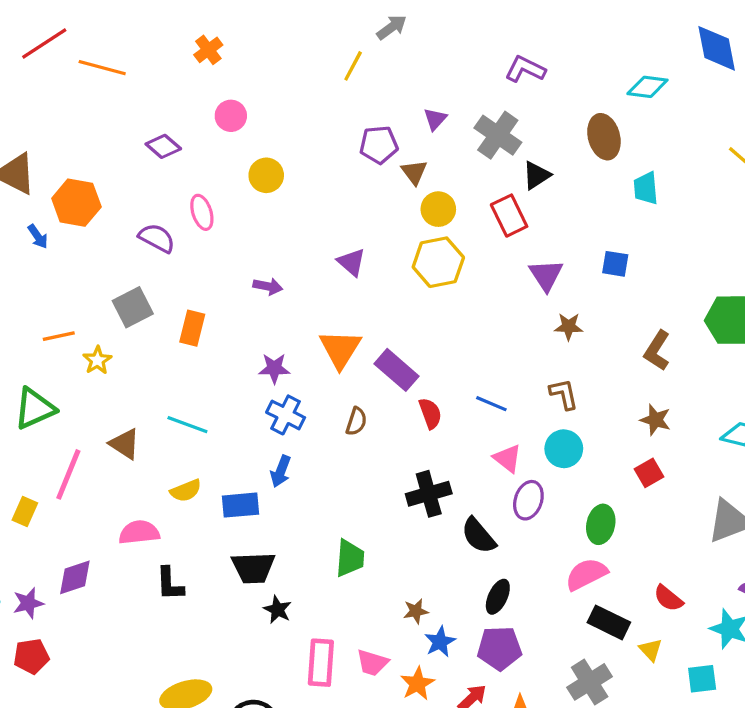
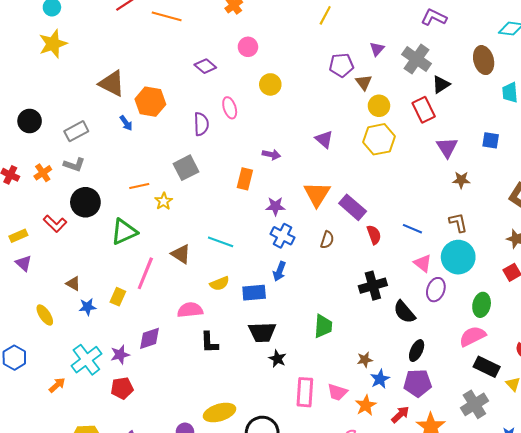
purple semicircle: (157, 238) -> (201, 124), turned 60
orange rectangle: (192, 328) -> (245, 179), moved
cyan circle: (564, 449) -> (458, 257), size x1.4

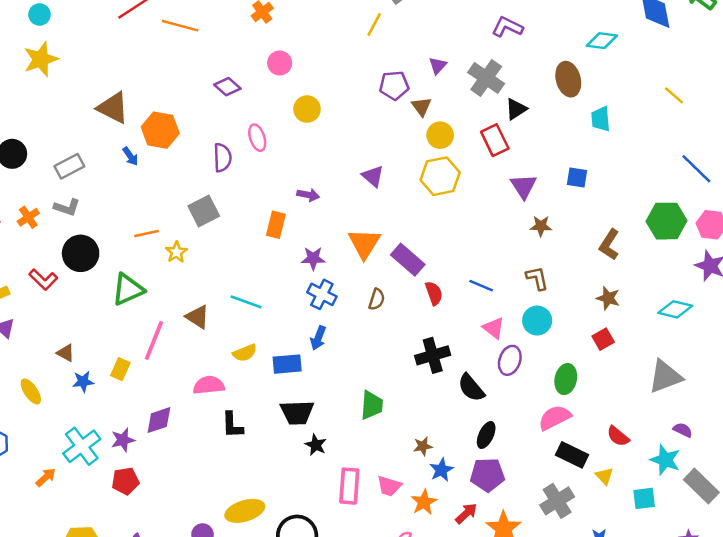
cyan circle: (458, 257) -> (537, 321), size x0.7

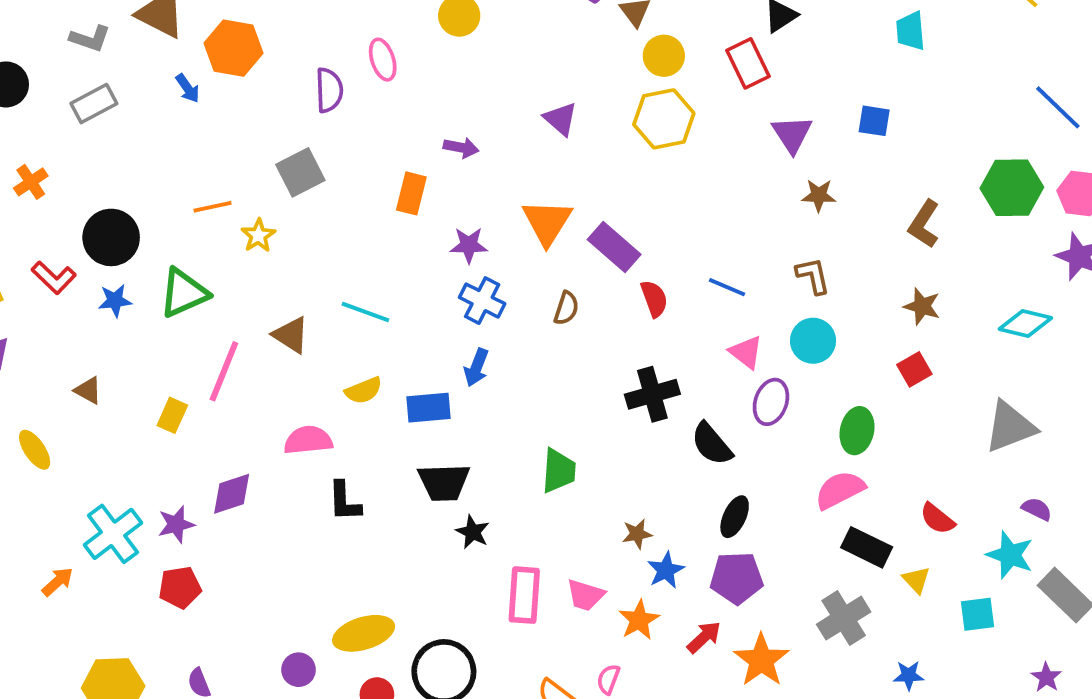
gray L-shape: (67, 207) -> (90, 39), moved
blue star: (83, 382) -> (115, 301), moved

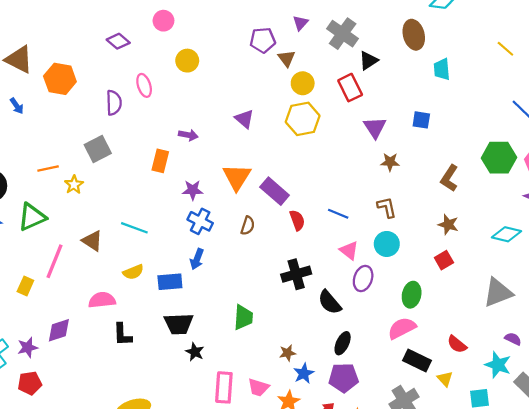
blue arrow: (188, 88) -> (17, 106), moved

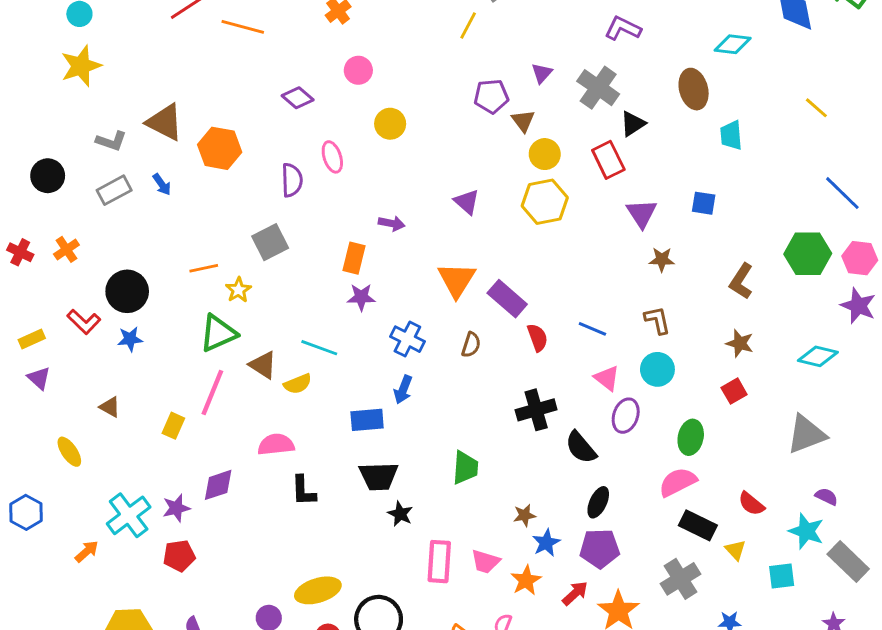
purple star: (193, 190) -> (361, 297), moved
green triangle: (32, 217) -> (218, 333), moved
yellow semicircle: (133, 272) -> (298, 384), moved

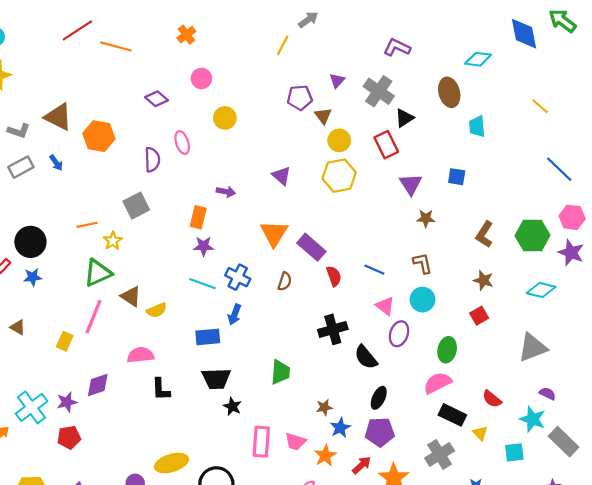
green hexagon: (808, 254) -> (533, 235), moved
cyan line: (319, 348) -> (202, 284), moved

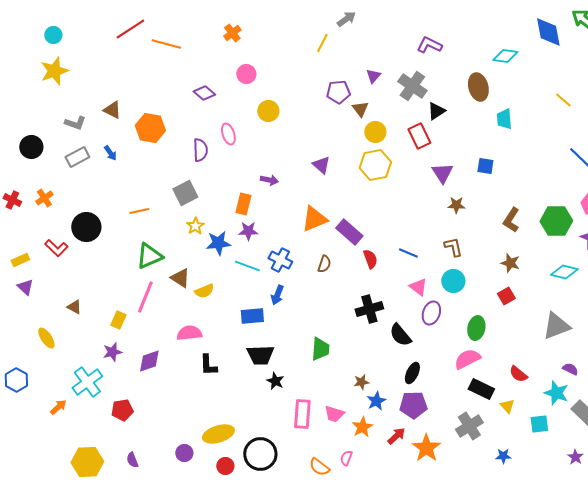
brown triangle: (58, 117) -> (112, 110), size x0.7
orange triangle: (274, 233) -> (314, 219), turned 36
yellow star: (113, 241) -> (195, 226), moved
blue star: (33, 277) -> (218, 243), moved, size x1.4
purple star: (67, 402) -> (112, 352), moved

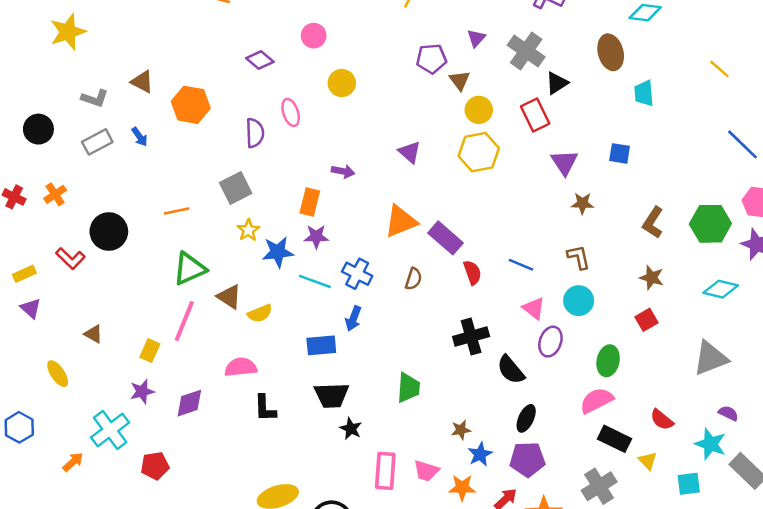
orange star: (362, 427) -> (462, 488), turned 30

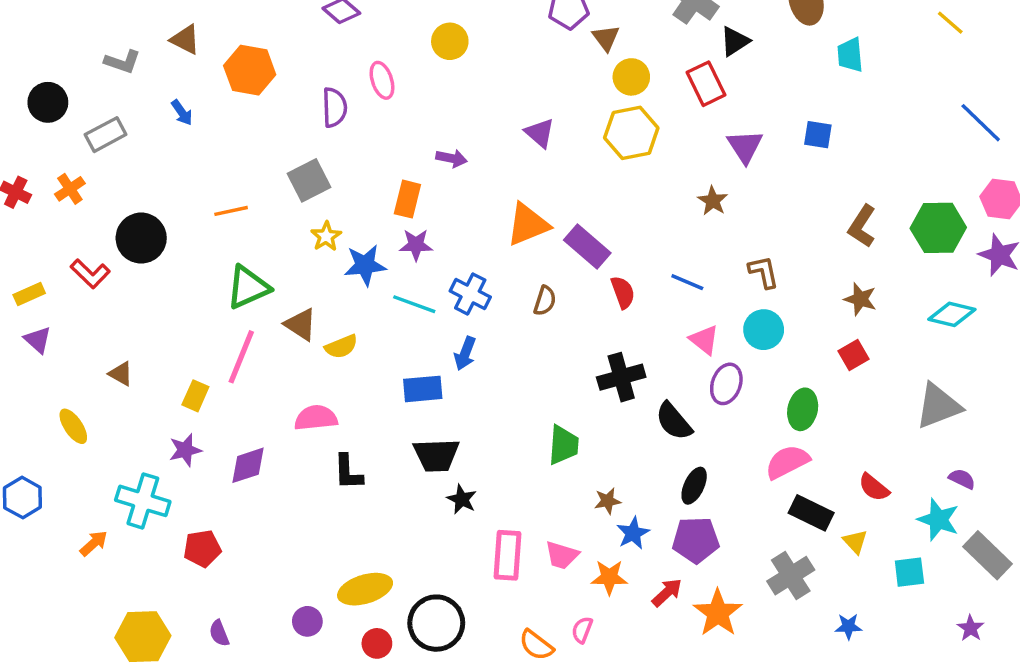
gray rectangle: (97, 142) -> (106, 135), moved
brown star: (582, 203) -> (713, 201), moved, turned 30
green trapezoid: (408, 388) -> (563, 445), moved
cyan cross: (110, 430) -> (143, 501), turned -36

